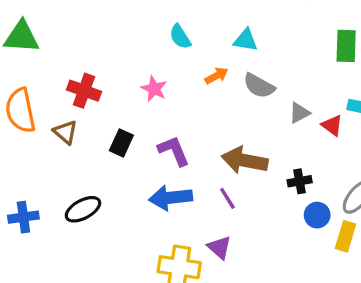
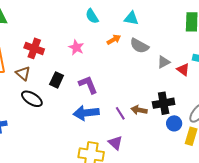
brown arrow: (245, 160) -> (139, 110), moved, size x0.6
black cross: (300, 181) -> (164, 103), size x1.5
black ellipse: (83, 209) -> (32, 99), moved, turned 60

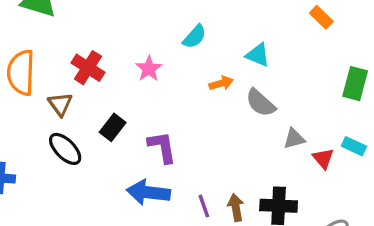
cyan semicircle: (92, 16) -> (194, 37), turned -119
pink star: (76, 47) -> (149, 69), moved
brown arrow: (139, 110) -> (236, 208), turned 56

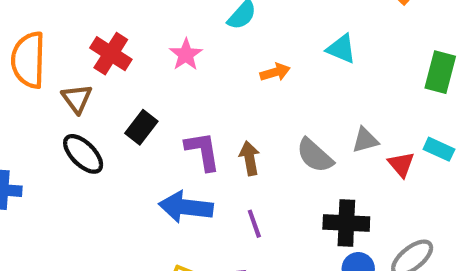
cyan triangle: (258, 55) -> (341, 49), moved
gray semicircle: (261, 103) -> (315, 156), moved
brown arrow: (236, 208) -> (250, 158), moved

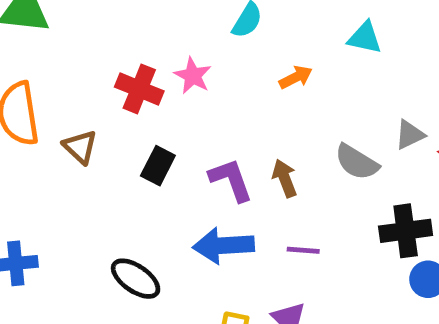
red cross: (111, 54) -> (139, 89), moved
black ellipse: (83, 154) -> (136, 279), moved
purple line: (254, 224) -> (303, 250), turned -56

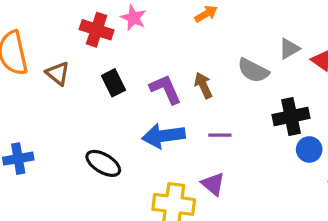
black rectangle: (158, 166) -> (113, 83), turned -50

